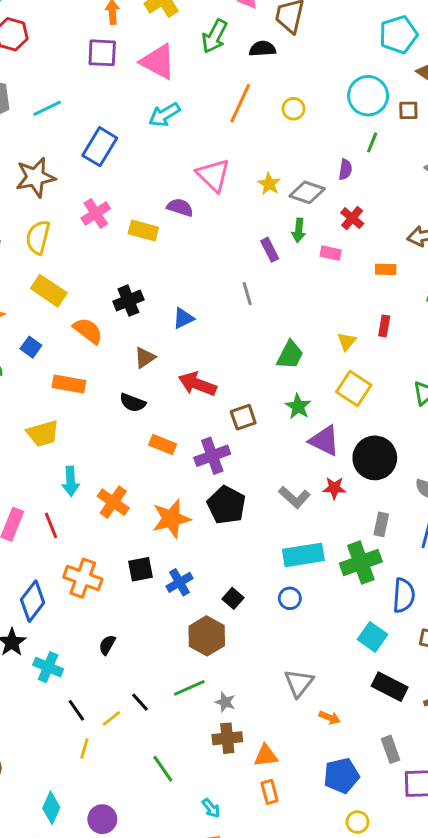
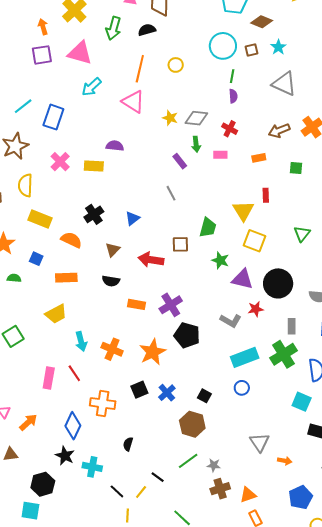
cyan line: (47, 108) -> (23, 106), moved
purple semicircle: (345, 169) -> (233, 96), moved
pink triangle: (213, 175) -> (133, 102), moved
yellow triangle: (347, 341) -> (243, 211), size x1.6
brown square: (243, 417) -> (180, 244), moved, turned 30

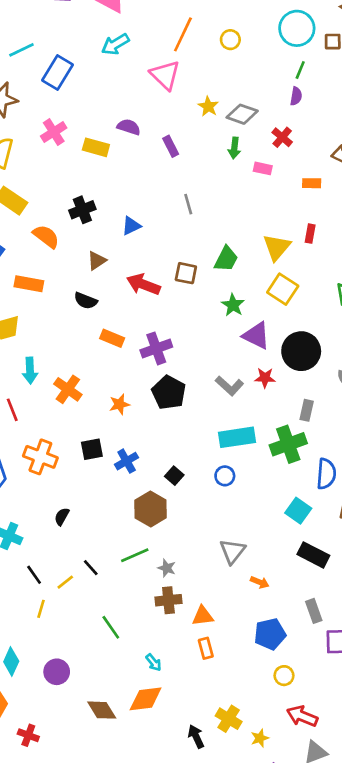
purple rectangle: (180, 161) -> (171, 146), moved
orange star: (153, 352) -> (119, 404), size x0.6

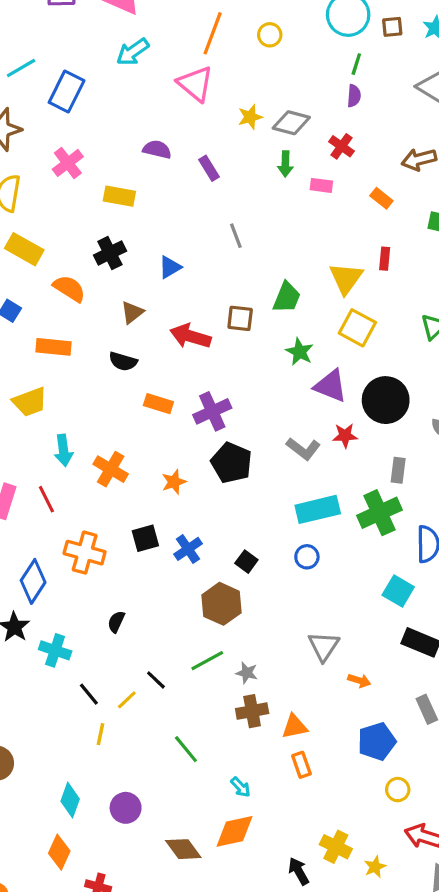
yellow star: (208, 106) -> (250, 117), turned 30
yellow rectangle: (96, 147) -> (119, 196), moved
orange rectangle: (312, 183) -> (381, 198), turned 42

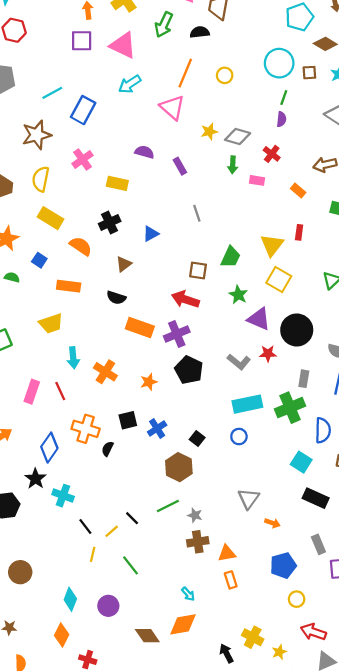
red arrow: (190, 336) -> (185, 299), moved
orange rectangle: (158, 404) -> (140, 328), size x1.4
black semicircle: (116, 622) -> (108, 449), moved
green line: (186, 749) -> (130, 565), moved

